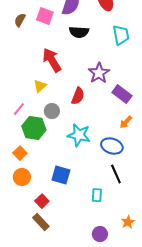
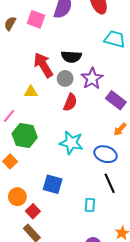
black semicircle: (79, 32) -> (71, 57), moved
cyan trapezoid: (121, 35) -> (115, 39), turned -65
yellow triangle: (40, 86) -> (31, 92), turned 40
gray circle: (52, 111) -> (65, 78), moved
orange circle: (22, 177) -> (17, 197), moved

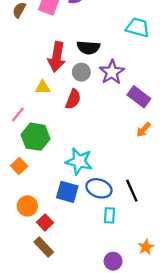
red arrow: (43, 65) -> (57, 57), turned -140
red semicircle: (70, 102) -> (73, 99), moved
cyan star: (71, 143) -> (79, 161), moved
blue ellipse: (105, 154) -> (99, 188), moved

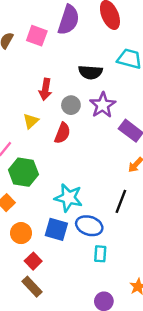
black semicircle: (88, 47) -> (90, 72), moved
red arrow: (57, 57) -> (45, 89), size x0.7
yellow triangle: (43, 87) -> (31, 121), turned -42
black line: (132, 191) -> (121, 201), moved, turned 45
orange circle: (27, 206) -> (21, 233), moved

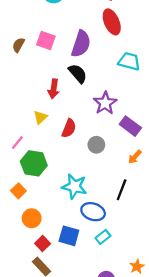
purple semicircle: (69, 20) -> (81, 44), moved
black semicircle: (90, 72) -> (78, 73), moved, turned -135
gray circle: (71, 105) -> (96, 145), moved
blue square: (56, 229) -> (69, 236), moved
cyan rectangle: (100, 254) -> (103, 237), turned 48

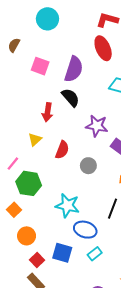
brown semicircle: (18, 45) -> (14, 45), moved
purple star: (105, 103) -> (97, 126), turned -30

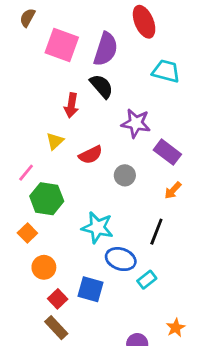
pink square: (40, 66) -> (62, 45), size x1.4
red semicircle: (62, 150) -> (91, 155), turned 42
cyan rectangle: (95, 254) -> (147, 280), moved

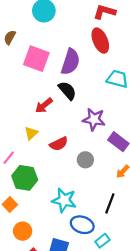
red arrow: (71, 105) -> (44, 105), turned 42

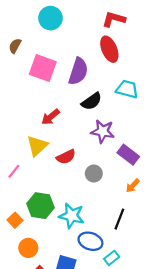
black semicircle: (67, 91) -> (92, 101), moved, turned 96
yellow triangle: (31, 133) -> (37, 146), size x1.5
green hexagon: (25, 178) -> (41, 206), moved

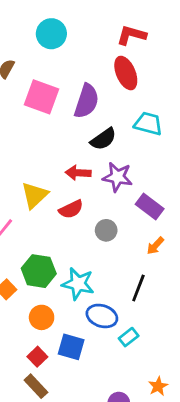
red arrow: (50, 117) -> (78, 173), moved, turned 42
orange circle: (28, 248) -> (42, 317), moved

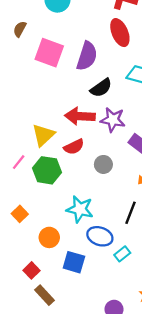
red arrow: (78, 173) -> (80, 116), size x1.4
green hexagon: (39, 271) -> (47, 170), moved
red square: (37, 357) -> (32, 270), moved

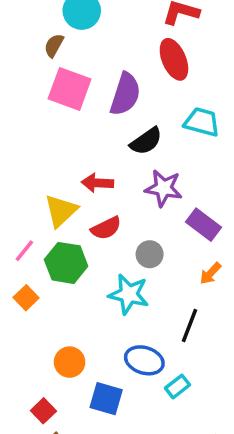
brown semicircle: (20, 29) -> (54, 45), moved
red arrow: (80, 116) -> (97, 183), moved, size x0.7
cyan star: (80, 209) -> (129, 294), moved
orange square: (20, 214) -> (26, 298), moved

